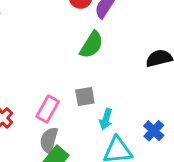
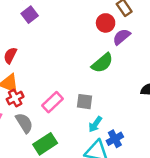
blue cross: (154, 131) -> (115, 139), moved
gray semicircle: (49, 140) -> (24, 123), moved, turned 115

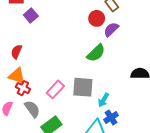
red cross: (15, 98) -> (23, 88), turned -32
gray square: (84, 102) -> (83, 87), size x1.5
cyan arrow: (95, 124) -> (104, 100), moved

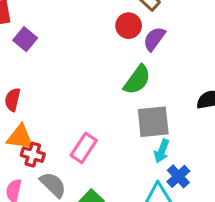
gray square: (83, 87) -> (153, 122), moved

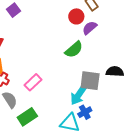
gray square: (153, 122) -> (90, 81), moved
cyan arrow: (162, 151) -> (79, 95), size x1.5

